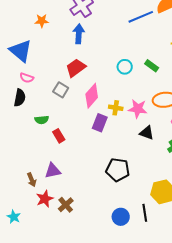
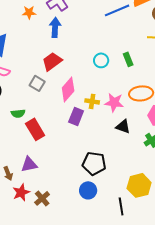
orange star: (42, 21) -> (29, 12), moved
green rectangle: (152, 66) -> (128, 59), turned 32
red rectangle: (59, 136) -> (35, 129), size x1.5
blue circle: (121, 217) -> (88, 190), moved

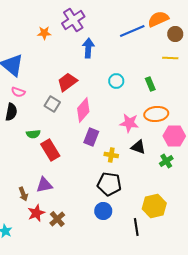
blue arrow: (55, 27) -> (88, 48), moved
green rectangle: (128, 59) -> (150, 84), moved
yellow cross: (92, 101) -> (111, 155), moved

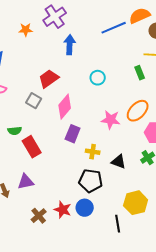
green rectangle: (150, 84) -> (140, 73), moved
orange ellipse: (156, 114) -> (138, 111), turned -40
black triangle: (138, 147) -> (119, 162), moved
red star: (36, 213) -> (63, 210), moved, turned -30

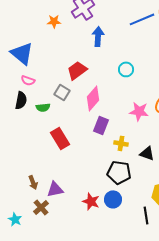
green semicircle: (15, 131) -> (43, 107), moved
purple triangle: (26, 182) -> (55, 189), moved
brown cross: (39, 216) -> (41, 207), moved

